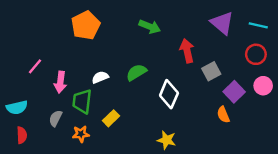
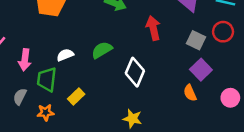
gray square: (211, 71) -> (196, 40), moved, turned -36
pink circle: (263, 86) -> (230, 98), moved

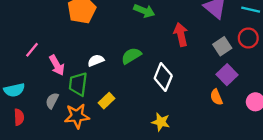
gray square: (196, 40) -> (222, 46), turned 30
pink arrow: (25, 60) -> (57, 65), turned -36
orange star: (46, 112) -> (77, 116), size x1.5

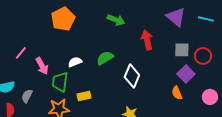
red circle: (248, 38) -> (203, 56), moved
gray square: (222, 46) -> (182, 50), turned 35
gray semicircle: (52, 101) -> (27, 96), moved
yellow rectangle: (106, 101) -> (84, 96), turned 32

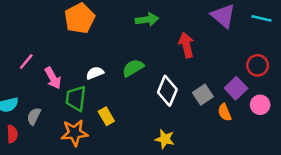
green arrow: (116, 20) -> (147, 20), turned -30
gray square: (182, 50) -> (203, 95), moved, turned -35
yellow rectangle: (84, 96) -> (106, 116), turned 72
pink circle: (210, 97) -> (260, 105), moved

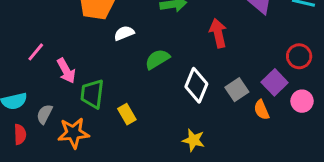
white semicircle: (95, 73) -> (124, 33), moved
orange star: (75, 133) -> (73, 133), moved

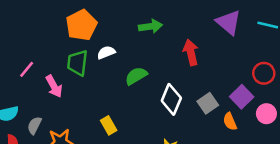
green trapezoid: (92, 94) -> (77, 63), moved

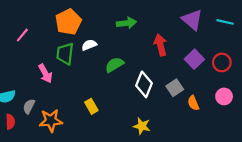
pink line: (27, 69) -> (22, 35), moved
purple square: (242, 97) -> (194, 59), moved

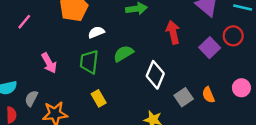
green trapezoid: (65, 54) -> (89, 62), moved
red circle: (222, 62) -> (233, 36), moved
gray square: (175, 88) -> (184, 97), moved

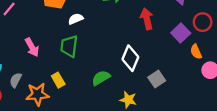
green semicircle: (123, 54) -> (101, 78), moved
orange semicircle: (208, 95) -> (196, 52), moved
yellow rectangle: (99, 98) -> (58, 80), moved

